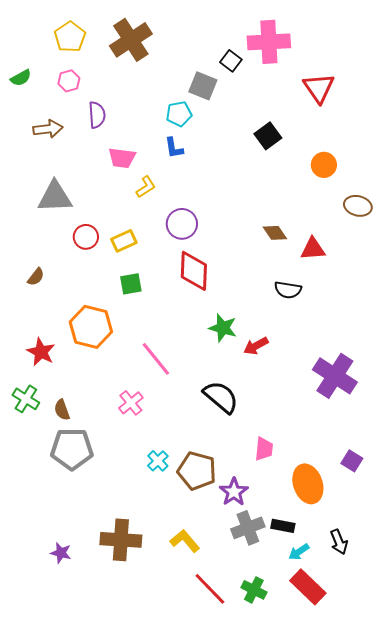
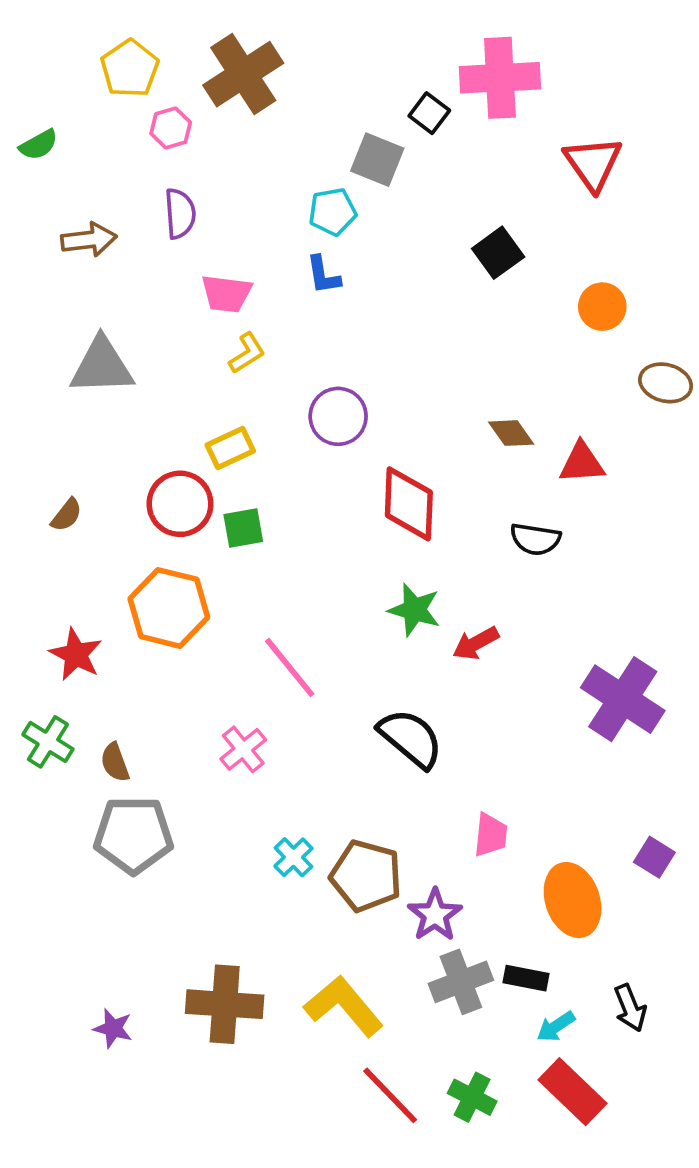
pink hexagon: (69, 81) -> (171, 128), moved
yellow L-shape: (146, 187) -> (247, 353), moved
red circle: (86, 237) -> (180, 504), moved, size x1.4
red diamond: (194, 271) -> (409, 504), moved
yellow L-shape: (185, 541) -> (344, 1006), size x1.4

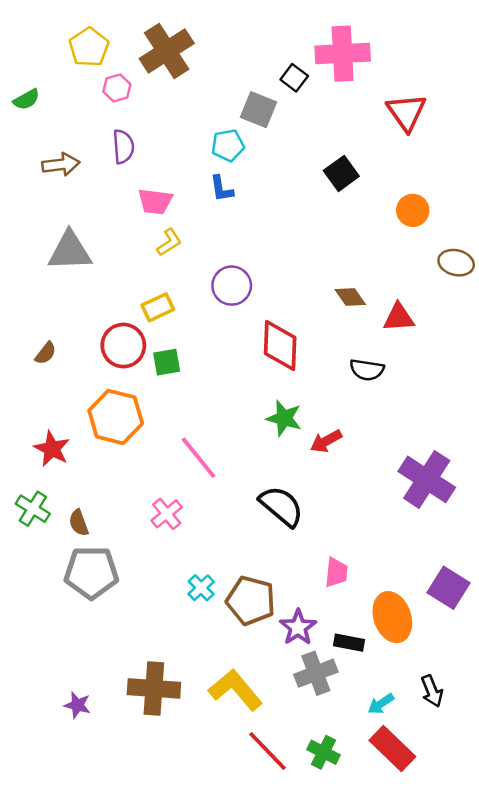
purple square: (654, 857) -> (448, 588), size x1.5
black rectangle: (526, 978) -> (349, 643), moved

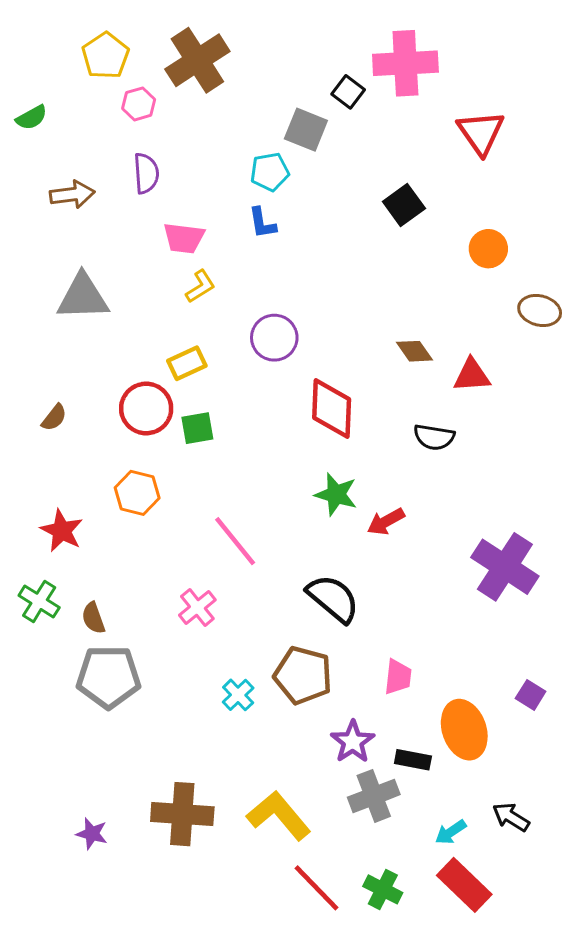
orange hexagon: (116, 417) -> (137, 493), size x0.7
purple square: (448, 588) -> (531, 695), size x0.6
brown pentagon: (251, 601) -> (303, 675), moved
black arrow: (432, 691) -> (511, 817), turned 144

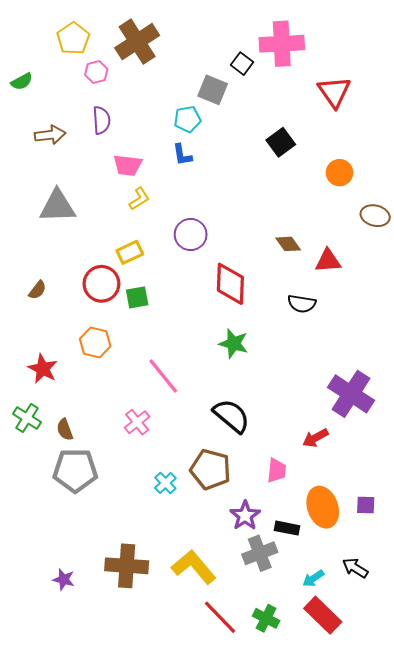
red arrow: (386, 522) -> (315, 438), moved
purple square: (531, 695) -> (366, 505), moved, turned -30

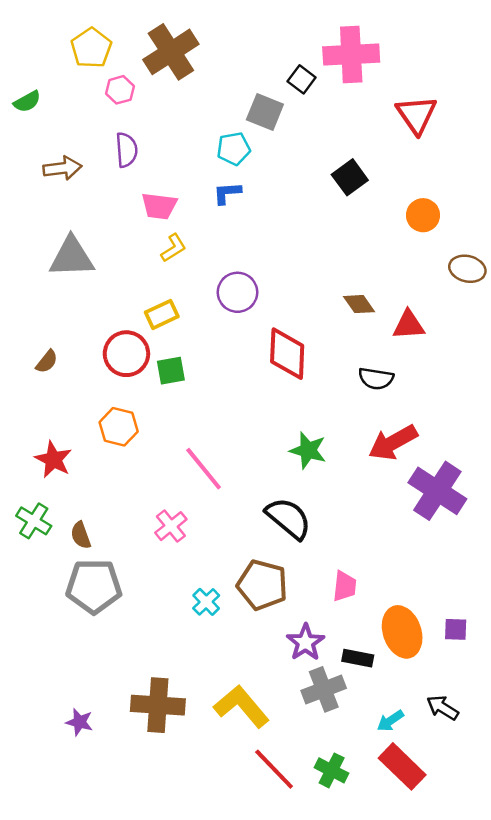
blue L-shape: (182, 155) -> (227, 193), turned 95
green star: (234, 344) -> (308, 450), moved
red arrow: (315, 438) -> (393, 443), moved, size x1.5

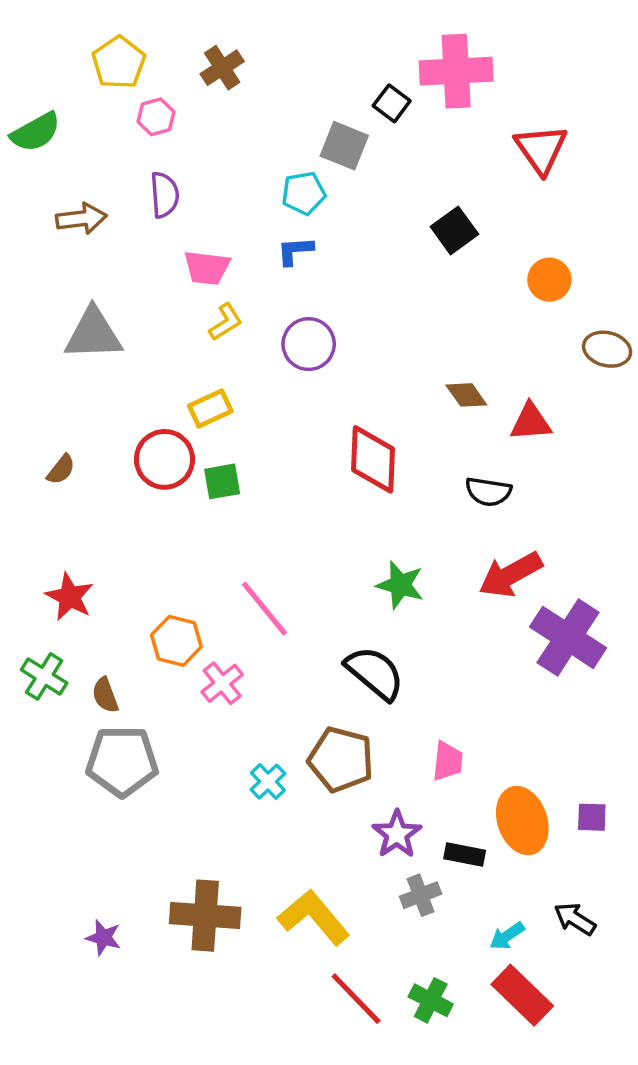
brown cross: (171, 52) -> (222, 68), size x0.6
green semicircle: (27, 102) -> (36, 132), size x1.4
purple circle: (238, 292) -> (309, 344), moved
orange hexagon: (119, 427) -> (176, 641), moved
gray cross: (324, 689) -> (421, 895), size x0.7

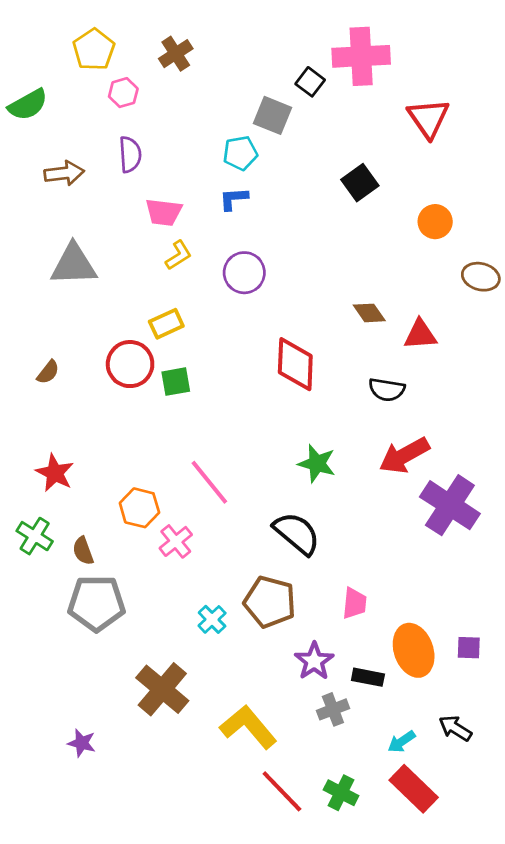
brown cross: (205, 916) -> (162, 689), moved, turned 36

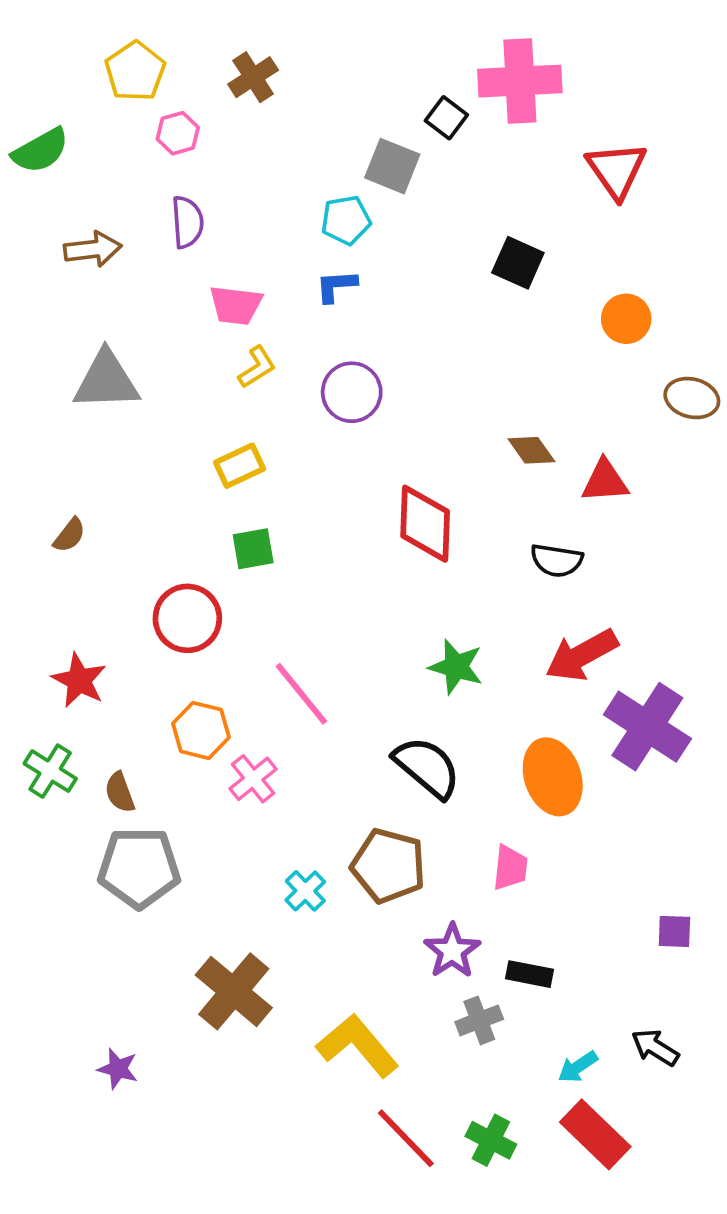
black square: (360, 183) -> (518, 263), turned -30
red circle: (130, 364) -> (187, 618), moved
orange ellipse: (414, 650) -> (553, 777), moved

